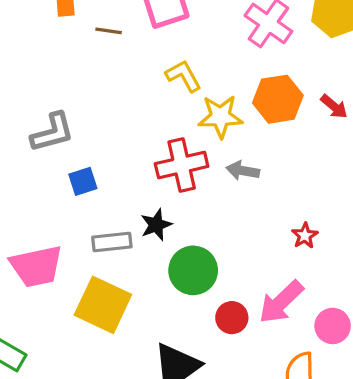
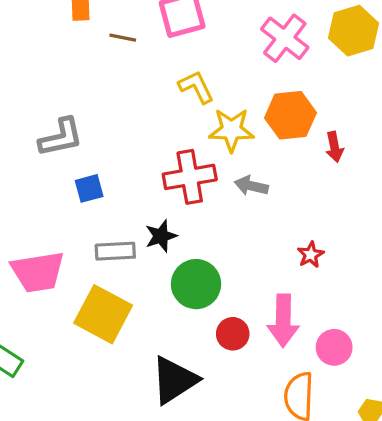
red arrow: (334, 107) -> (334, 147), moved, turned 36
pink arrow: (281, 302) -> (283, 321), turned -48

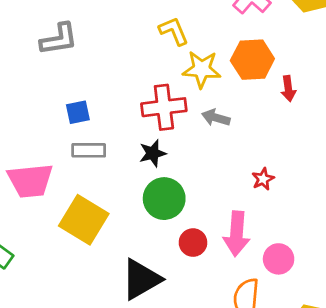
gray L-shape: (61, 137) -> (59, 39), moved
black star: (161, 236) -> (153, 153), moved
gray rectangle: (115, 251) -> (89, 150), moved

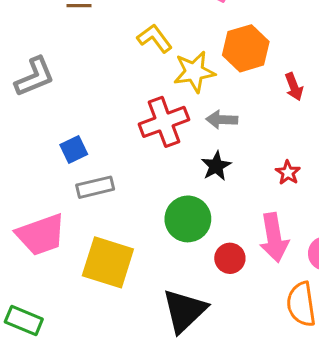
red arrow: (288, 89) -> (294, 87), moved
black star: (153, 153) -> (216, 166), moved

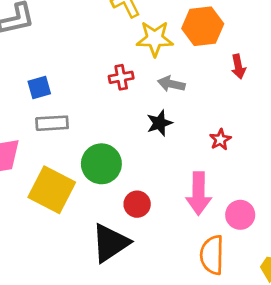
red cross: (164, 122) -> (121, 77), size x0.6
green circle: (188, 219) -> (101, 164), moved
red circle: (230, 258) -> (137, 204), moved

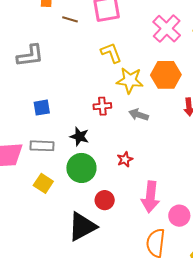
gray rectangle: (52, 123) -> (42, 146), moved
black star: (159, 123) -> (79, 136), moved, turned 30
red star: (220, 140) -> (125, 159), moved
yellow square: (52, 190) -> (43, 183), size x0.6

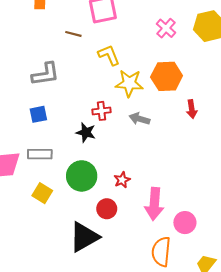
brown line: (70, 19) -> (73, 34), moved
pink cross: (167, 29) -> (166, 28), size x0.7
gray L-shape: (30, 56) -> (45, 74), moved
black star: (79, 136) -> (86, 132), moved
red star: (125, 159) -> (122, 180), moved

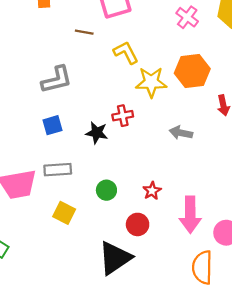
gray arrow: (139, 119) -> (181, 133), moved
black star: (86, 132) -> (97, 133), moved
green circle: (82, 176) -> (106, 190), size x0.6

